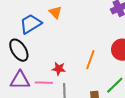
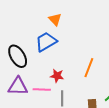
blue trapezoid: (31, 24) -> (46, 42), moved

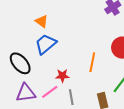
orange triangle: (55, 19) -> (42, 21), moved
pink line: (42, 90) -> (50, 92), turned -30

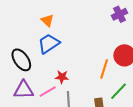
orange line: (92, 62) -> (104, 69), moved

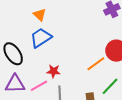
orange line: (104, 69) -> (96, 64), turned 36

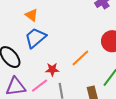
orange line: (96, 64) -> (80, 58), moved

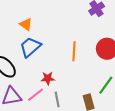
orange line: (80, 58) -> (74, 51), moved, turned -42

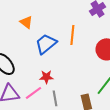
blue trapezoid: (30, 47) -> (46, 44), moved
orange line: (74, 51) -> (72, 35), moved

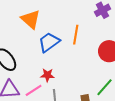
orange triangle: (26, 22) -> (31, 19), size x1.5

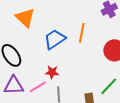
orange triangle: (31, 19) -> (25, 18), moved

